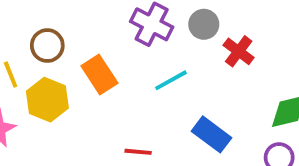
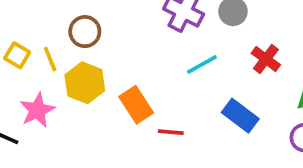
red cross: (239, 51) -> (266, 59), moved
orange rectangle: (99, 74) -> (136, 105), moved

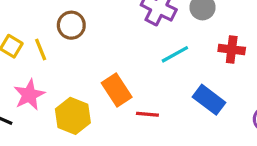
red cross: (266, 59) -> (232, 49), turned -30
yellow hexagon: (85, 83) -> (73, 116), moved

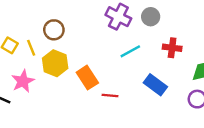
yellow hexagon: (73, 116) -> (55, 63), moved

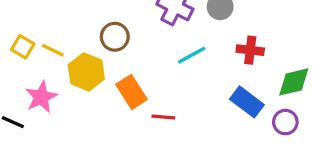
brown circle: (54, 30) -> (115, 37), moved
yellow line: (31, 48) -> (53, 50), turned -42
blue rectangle: (155, 85) -> (247, 102), moved

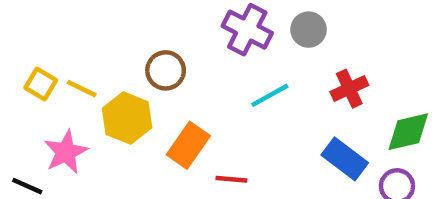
red cross: (250, 50) -> (349, 89), turned -32
orange rectangle: (132, 92) -> (188, 145), turned 68

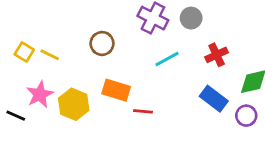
yellow hexagon: (127, 118) -> (74, 104), moved
orange rectangle: (188, 145) -> (116, 90), turned 72

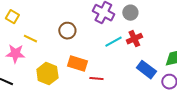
yellow square: (24, 52) -> (12, 17), moved
red cross: (217, 55) -> (134, 39), moved
pink star: (40, 94) -> (15, 54), moved, turned 30

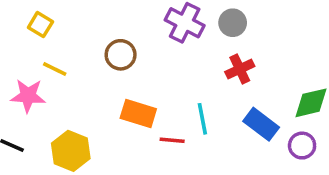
yellow square: (12, 17) -> (40, 25), moved
cyan line: (113, 42) -> (202, 119), moved, turned -72
yellow hexagon: (47, 74) -> (71, 151), moved

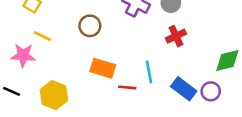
blue rectangle: (261, 124) -> (184, 89), moved
purple circle: (302, 146) -> (211, 91), moved

